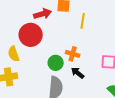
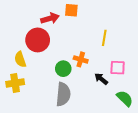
yellow line: (83, 21) -> (104, 38), moved
black arrow: (78, 73) -> (101, 79), moved

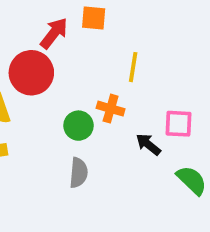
red arrow: (50, 18) -> (54, 33), turned -36
yellow line: (104, 38) -> (133, 67), moved
gray semicircle: (63, 94) -> (78, 173), size x0.7

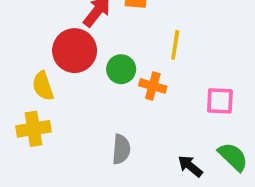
green circle: (78, 126) -> (121, 69), moved
black arrow: (148, 144) -> (190, 166), moved

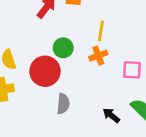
red circle: (75, 51) -> (45, 71), moved
orange cross: (153, 86) -> (98, 56), moved, turned -36

